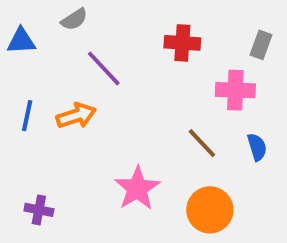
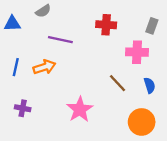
purple line: (104, 68) -> (60, 40), turned -35
purple cross: (39, 210) -> (23, 108), moved
orange circle: (210, 210) -> (142, 122), moved

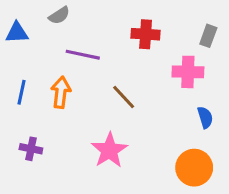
orange arrow: (44, 67) -> (61, 92), turned -65
brown line: (118, 83) -> (124, 97), moved

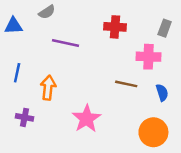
orange arrow: (61, 92) -> (48, 88), moved
brown line: (124, 97) -> (126, 84), moved, turned -35

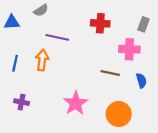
orange arrow: (48, 88) -> (42, 60), moved
orange circle: (153, 132) -> (119, 114), moved

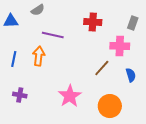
brown line: (110, 73) -> (102, 68), turned -60

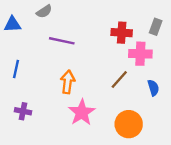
red cross: (93, 22) -> (122, 33), moved
orange arrow: (39, 56) -> (68, 82), moved

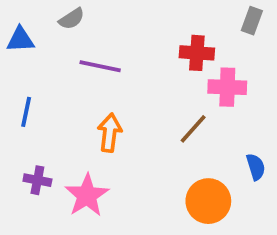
gray rectangle: (156, 27) -> (252, 21), moved
blue semicircle: (153, 88) -> (256, 167), moved
pink star: (82, 112) -> (87, 195), moved

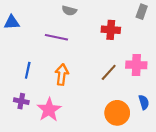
gray semicircle: (72, 19) -> (69, 11), moved, turned 48
pink cross: (227, 87) -> (136, 65), moved
blue line: (26, 112) -> (28, 70), moved
blue semicircle: (256, 167) -> (144, 102), moved

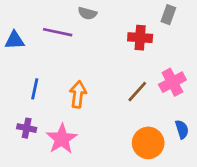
gray rectangle: (142, 12) -> (168, 15), moved
blue triangle: (12, 22) -> (14, 40), moved
purple line: (56, 37) -> (58, 32), moved
pink cross: (136, 65) -> (172, 82), turned -30

